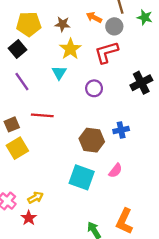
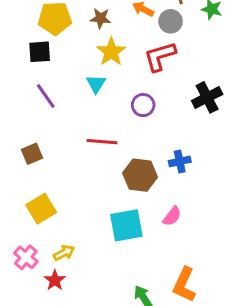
black square: (17, 49) -> (40, 52), turned 36
red line: (42, 115) -> (102, 142), moved
yellow square: (17, 148) -> (41, 209), moved
cyan square: (82, 177) -> (126, 225), turned -30

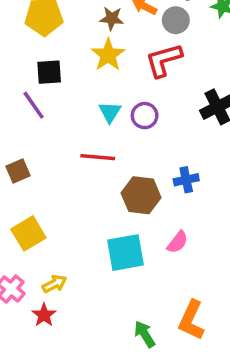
brown star: (101, 18) -> (112, 18), moved
black square: (40, 52) -> (49, 72), moved
cyan triangle: (96, 84) -> (110, 112), moved

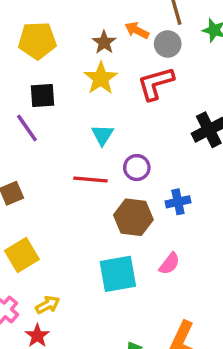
brown star: (112, 18) -> (104, 42), turned 30
purple circle: (145, 116) -> (137, 168), moved

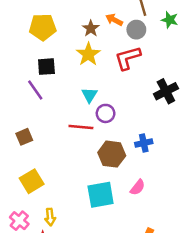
purple circle: (137, 168) -> (106, 113), moved
yellow arrow: (48, 305) -> (50, 217), turned 112

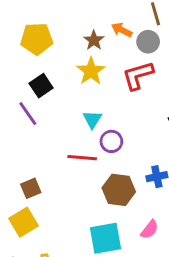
black square: (46, 67) -> (41, 86), turned -30
brown square: (24, 137) -> (31, 188), moved

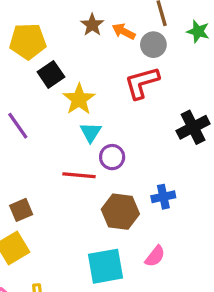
brown star: (94, 40) -> (92, 25), moved
yellow star: (91, 71) -> (79, 99), moved
black square: (41, 86) -> (51, 74), moved

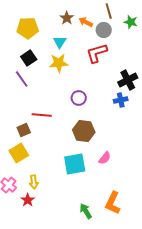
black square: (51, 74) -> (29, 58), moved
yellow star: (79, 99) -> (59, 63), turned 30
cyan triangle: (91, 132) -> (60, 42), moved
red line: (79, 175) -> (42, 115), moved
blue cross: (163, 197) -> (121, 100), moved

